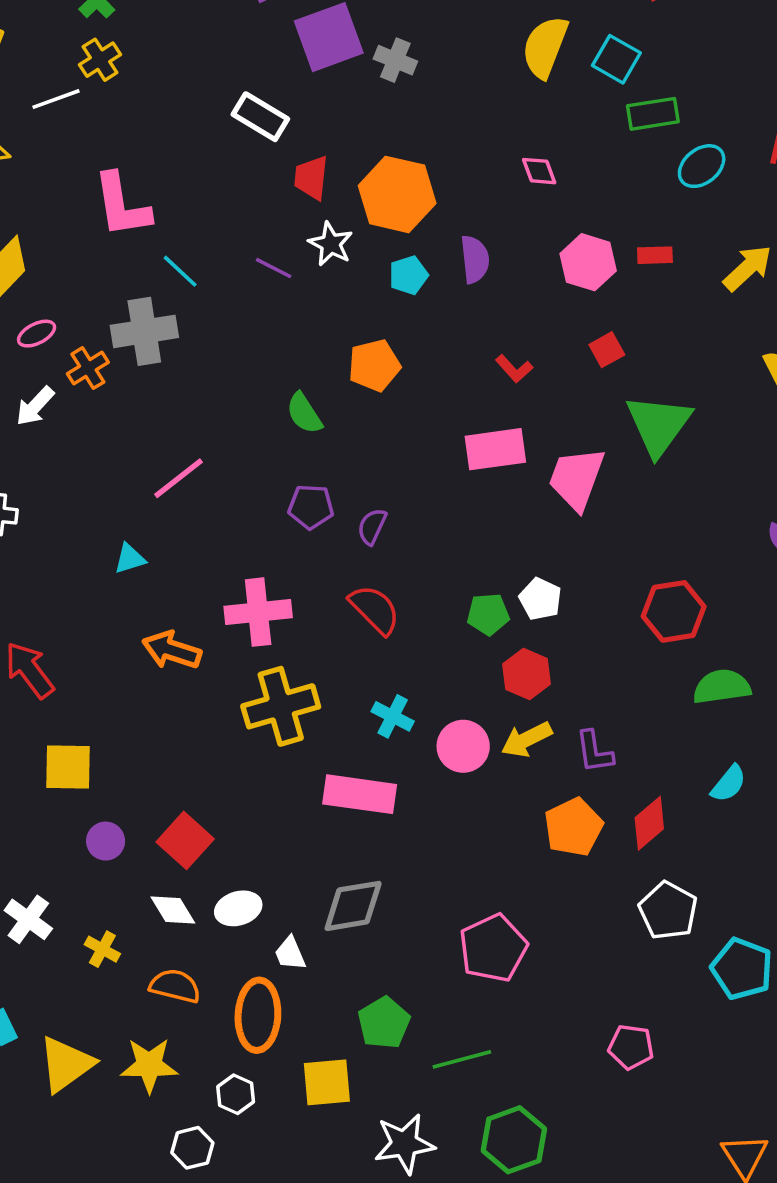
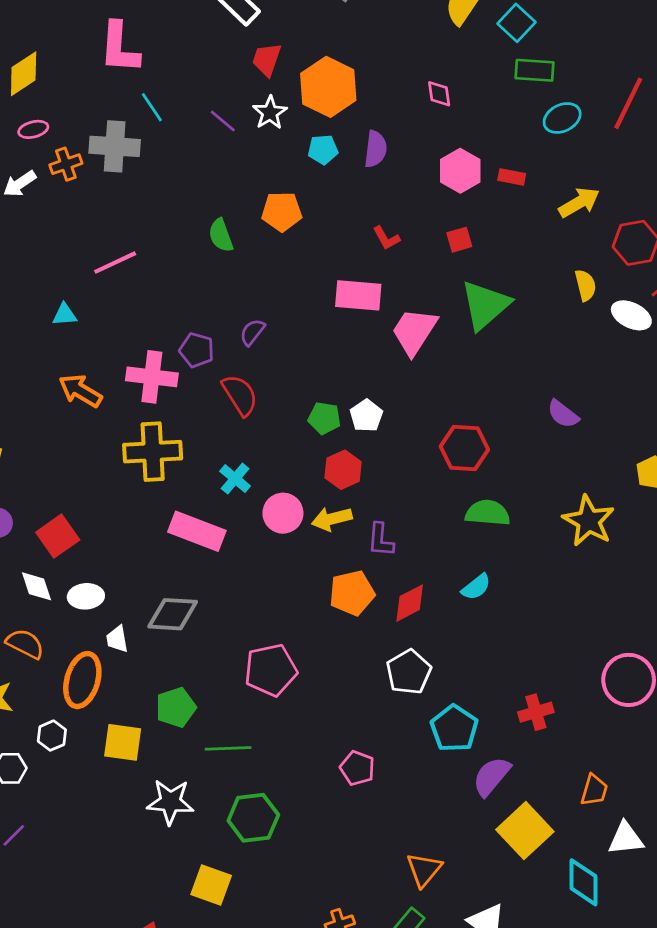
purple pentagon: (311, 507) -> (197, 350), moved

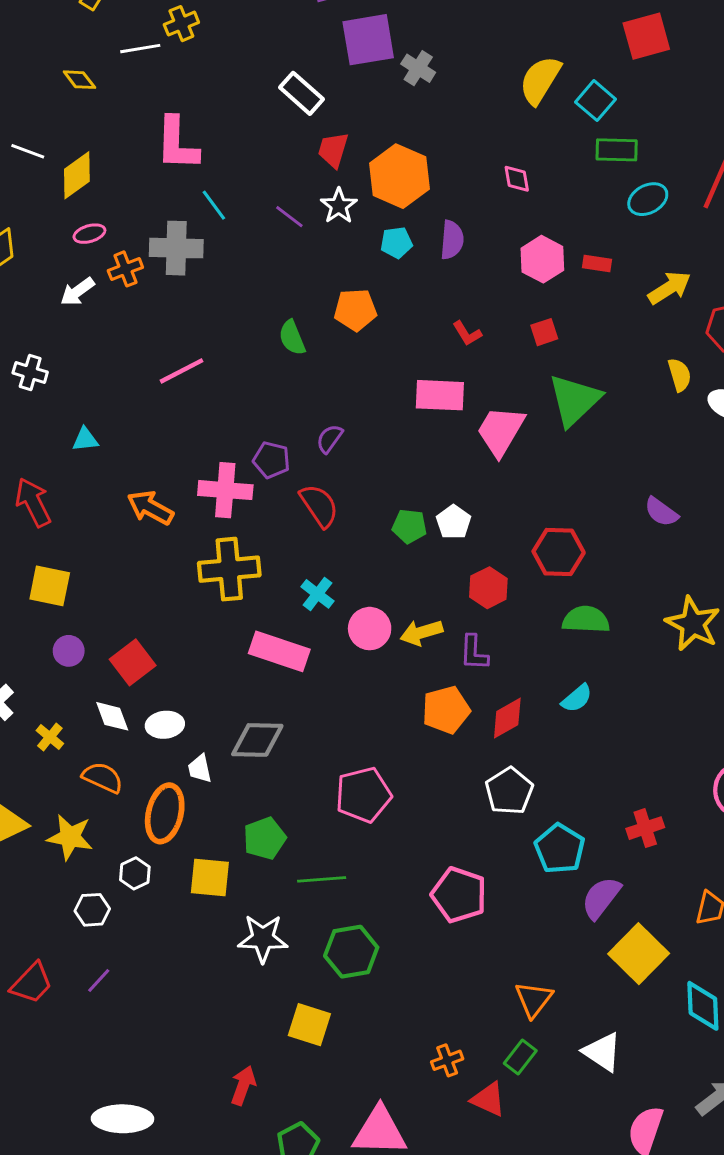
cyan triangle: (65, 315) -> (85, 439), moved
red hexagon: (343, 470) -> (488, 588), moved
pink pentagon: (357, 768) -> (459, 895), size x1.5

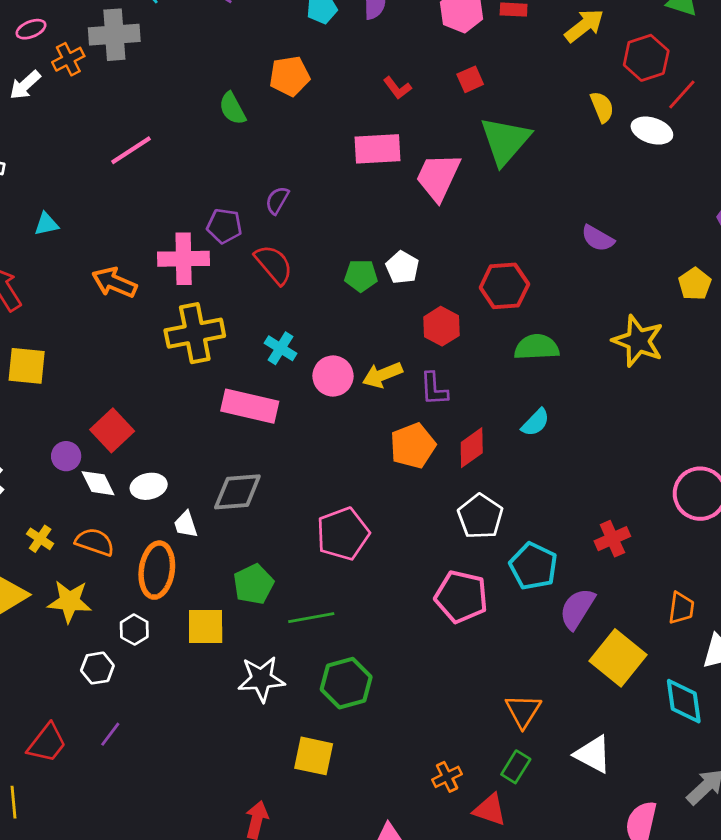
purple circle: (69, 651) -> (66, 456), moved
yellow cross: (50, 737) -> (40, 539), moved
pink pentagon: (459, 895) -> (461, 597), moved

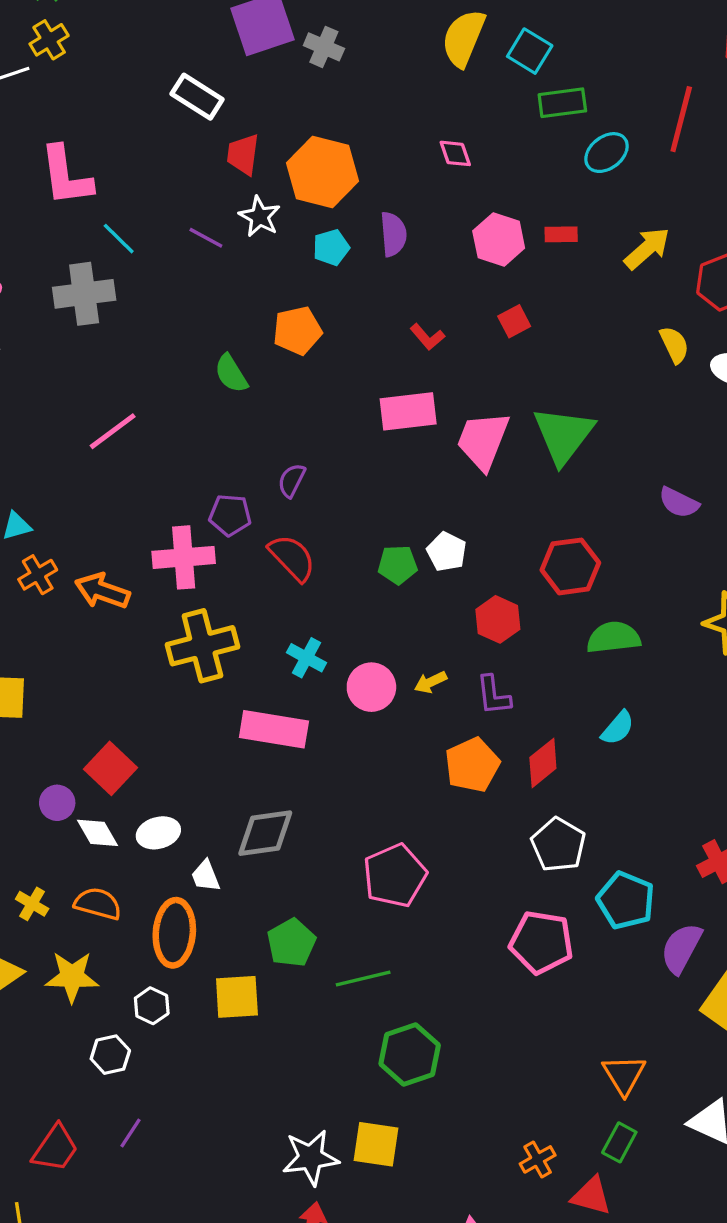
orange cross: (68, 59) -> (38, 575), moved
green triangle: (505, 141) -> (563, 435), moved
yellow arrow: (382, 375) -> (430, 682), size x0.7
white star: (261, 679) -> (311, 1158), moved

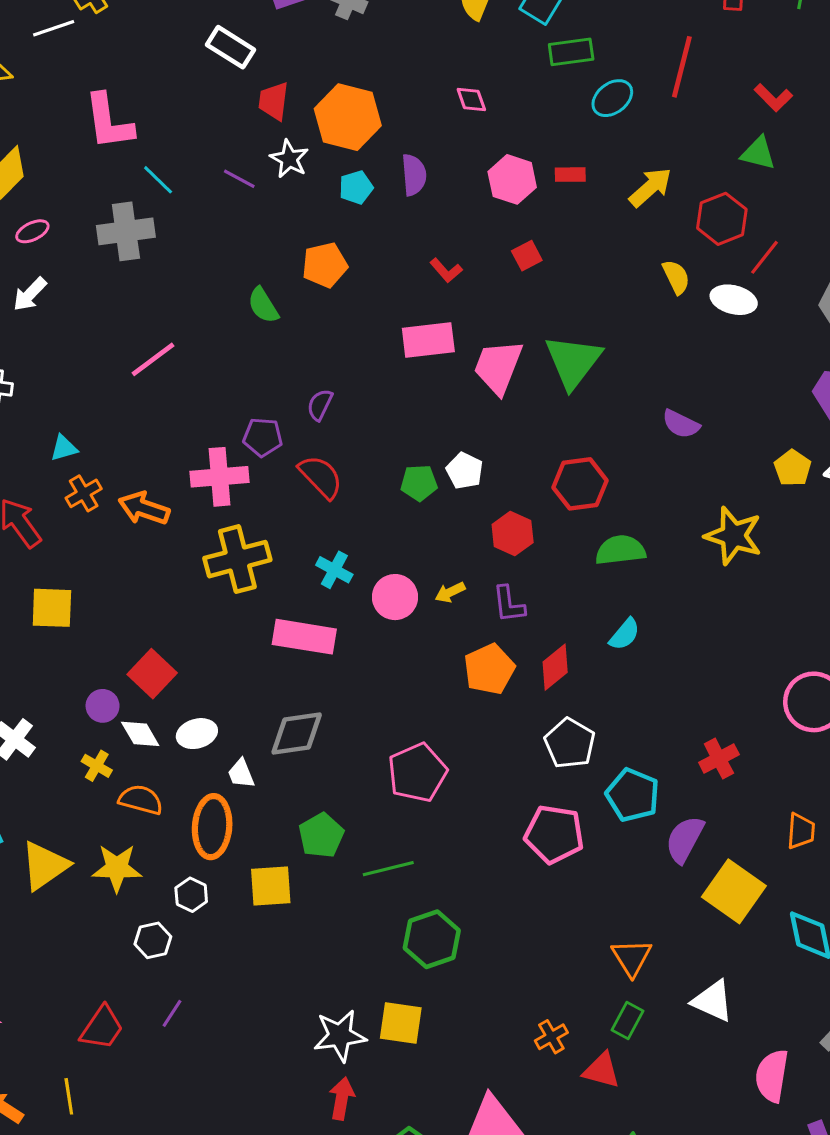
yellow cross: (32, 904) -> (97, 766), moved

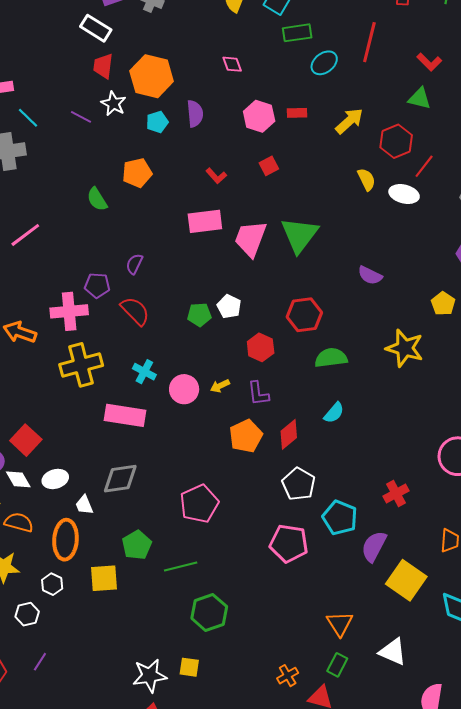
white rectangle: (231, 47) -> (96, 28), moved
yellow square: (401, 1023) -> (189, 667), size x0.7

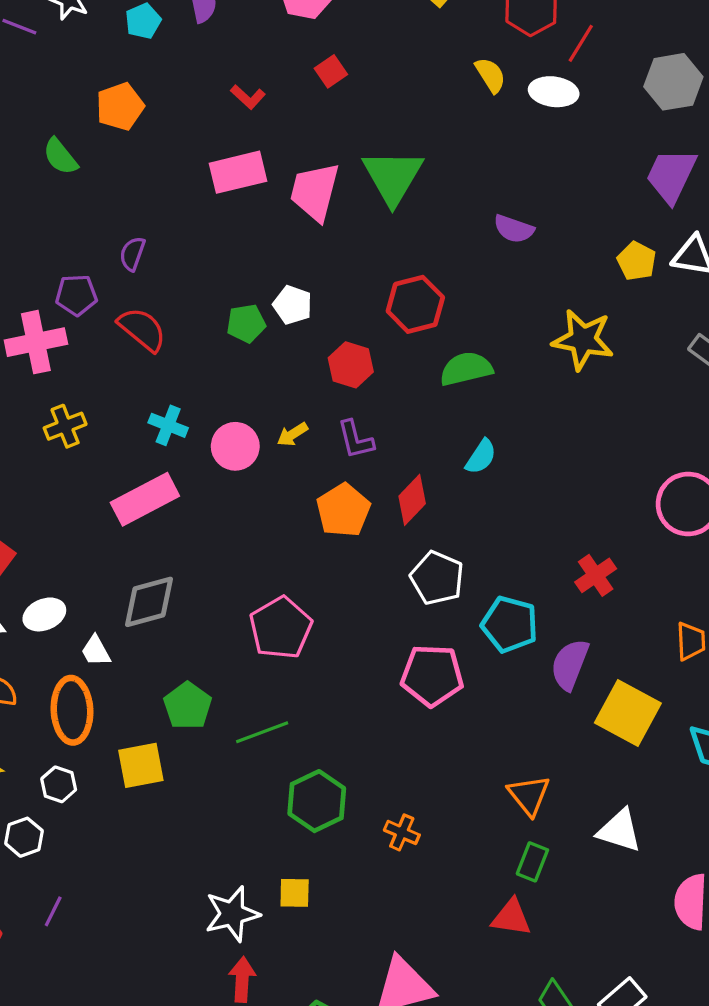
yellow cross: (81, 365) -> (65, 426), size x0.6
pink rectangle: (125, 415) -> (145, 499), turned -30
orange cross: (288, 676) -> (402, 832), moved, turned -30

